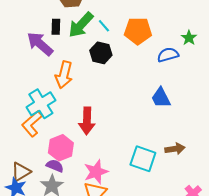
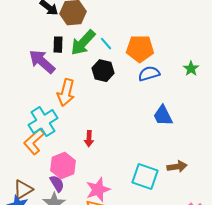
green star: (189, 38) -> (191, 69), moved
blue semicircle: (168, 55) -> (149, 74), moved
red arrow: (87, 121) -> (89, 139), size x0.6
purple semicircle: (55, 166) -> (57, 184), turned 36

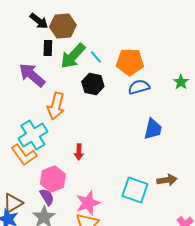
black rectangle: (58, 45) -> (48, 48), moved
blue trapezoid: (163, 116) -> (153, 129), turned -140
orange L-shape: (34, 142) -> (24, 155), turned -84

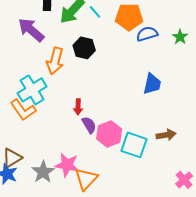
black hexagon: (93, 84) -> (84, 48), moved
blue semicircle: (139, 87) -> (147, 34), moved
pink hexagon: (53, 179) -> (109, 134), moved
purple semicircle: (47, 197) -> (89, 125), moved
pink star: (88, 203) -> (67, 165), moved, turned 30

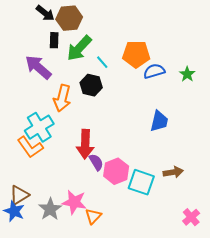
cyan line: (95, 12) -> (102, 62), moved
red arrow: (78, 107) -> (85, 144), size x1.8
orange triangle: (86, 179) -> (93, 216), size x0.7

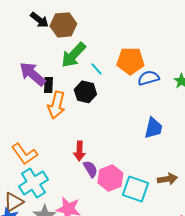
black rectangle: (54, 40) -> (48, 85), moved
cyan cross: (39, 127) -> (33, 183), moved
red arrow: (85, 144) -> (79, 151), size x0.7

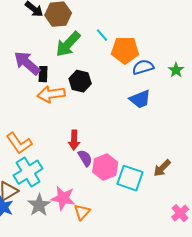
cyan line: (96, 69) -> (102, 35), moved
orange arrow: (56, 105) -> (51, 94), turned 68
blue trapezoid: (153, 128) -> (140, 99), moved, turned 55
brown arrow: (167, 179) -> (162, 168), turned 144

